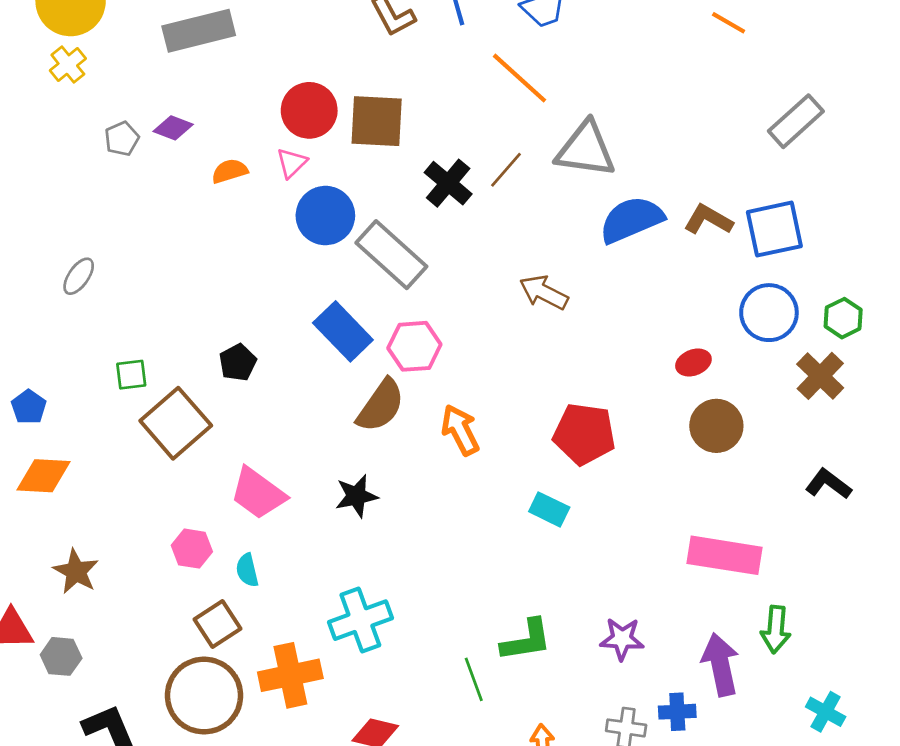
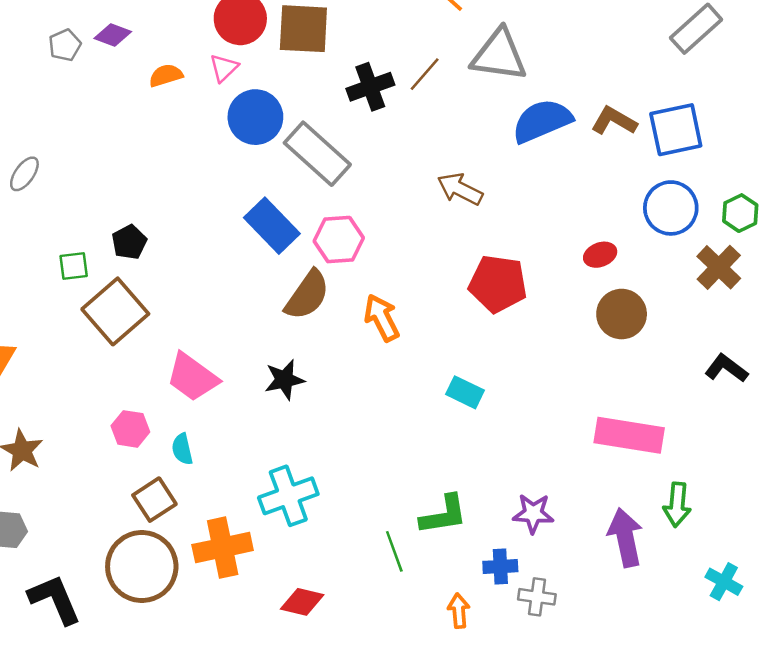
black cross: (448, 183) -> (370, 87), turned 30
black pentagon: (238, 362) -> (129, 242), moved
red pentagon: (584, 434) -> (498, 284), moved
blue cross: (677, 712) -> (500, 567), moved

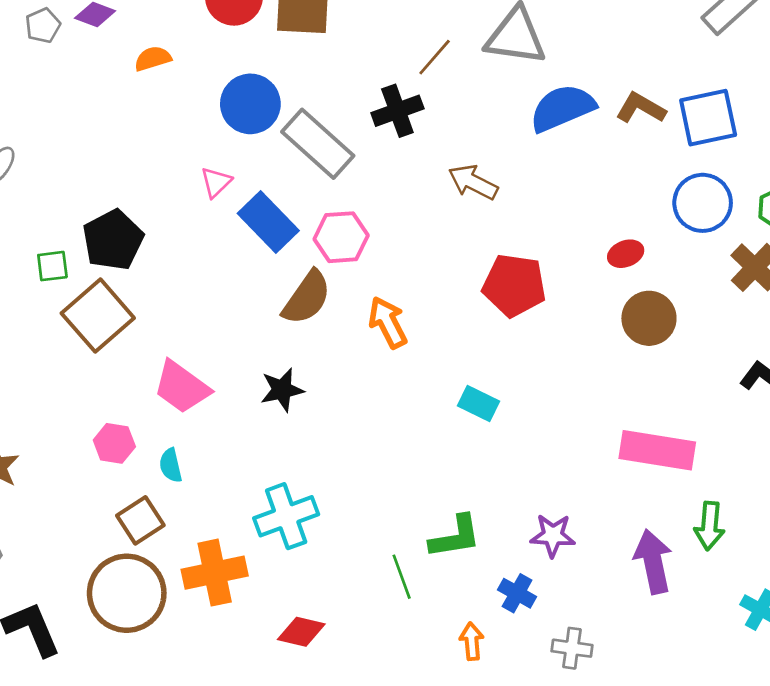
pink triangle: (224, 68) -> (216, 182), moved
black cross: (370, 87) -> (397, 111), moved
black pentagon: (129, 242) -> (113, 240), size x1.6
blue cross: (500, 567) -> (517, 593), turned 32
gray cross: (537, 597) -> (572, 648), moved

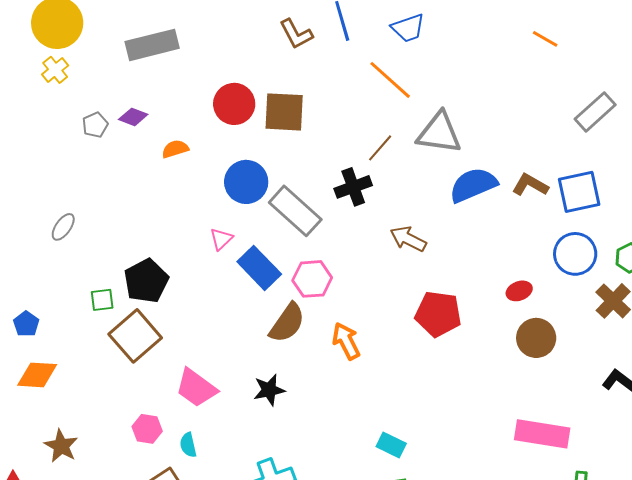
cyan rectangle: (479, 404) -> (391, 445), moved

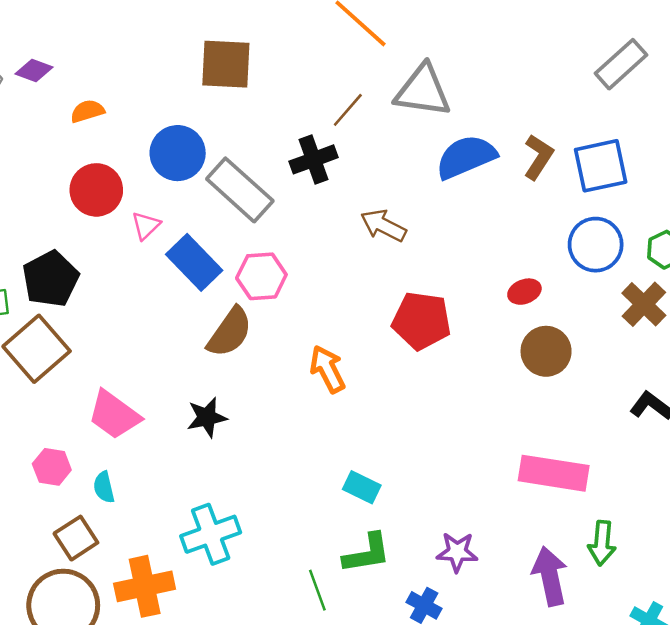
red circle: (234, 104) -> (96, 190), moved
brown L-shape: (530, 185) -> (538, 157), turned 93
orange arrow: (346, 341) -> (328, 369), moved

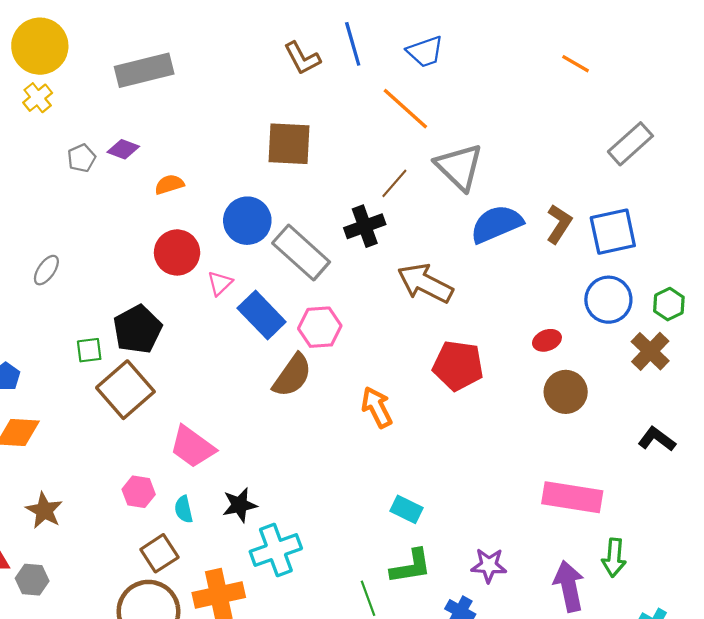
gray triangle: (423, 91) -> (459, 167), turned 36
brown arrow: (383, 225) -> (425, 283), size x1.4
black star: (207, 417) -> (240, 505), moved

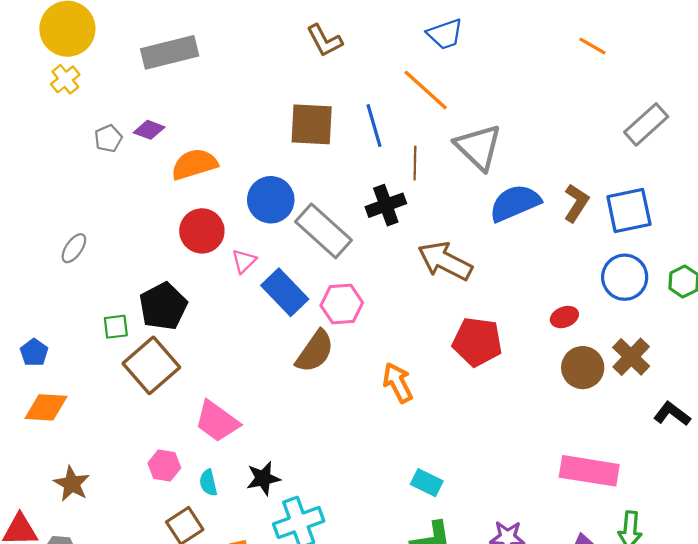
blue line: (353, 44) -> (374, 126), moved
brown line: (394, 183) -> (415, 163), turned -40
orange semicircle: (169, 184) -> (194, 164), size x1.6
brown cross: (650, 351) -> (631, 357), moved

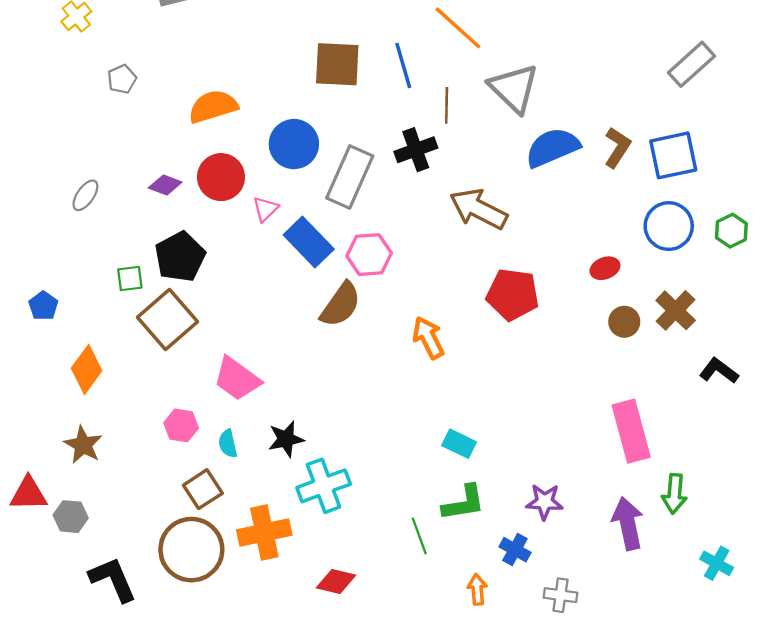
purple diamond: (149, 130) -> (165, 185), moved
gray rectangle: (323, 231) -> (350, 177), turned 72
brown circle: (583, 368) -> (624, 322), size x0.7
orange diamond: (46, 407) -> (87, 370), moved, turned -57
pink rectangle: (589, 471) -> (631, 431), turned 66

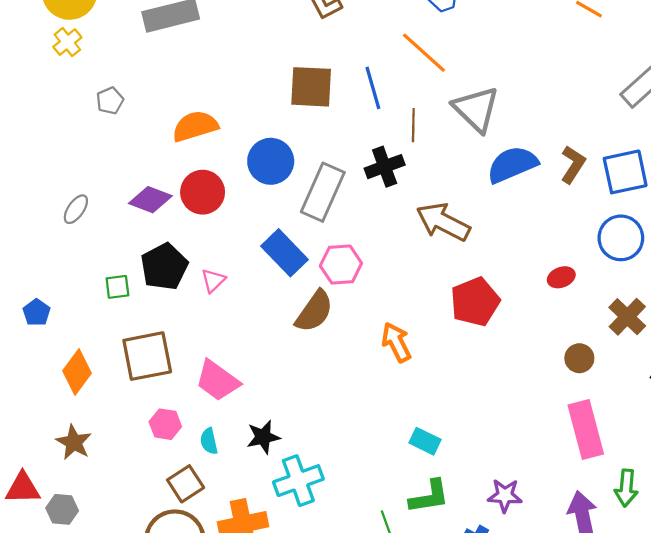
purple diamond: (165, 185) -> (150, 200), size x1.4
pink triangle: (265, 209) -> (213, 280), moved
red pentagon: (513, 294) -> (475, 302), turned -30
brown square: (167, 319) -> (147, 356), moved, turned 30
brown circle: (624, 322) -> (579, 358), moved

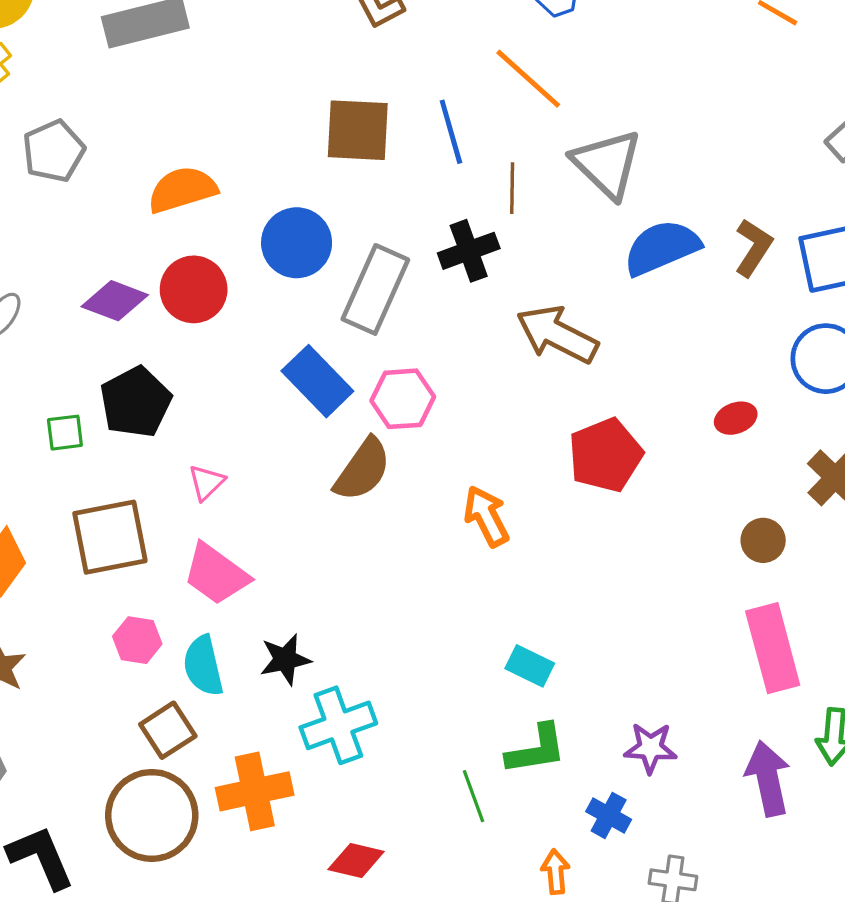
gray pentagon: (110, 101) -> (54, 151), size x1.5
pink triangle: (213, 280) -> (206, 482), moved
cyan semicircle: (209, 441) -> (203, 666), size x1.5

